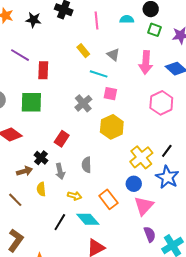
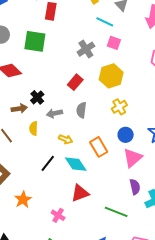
red rectangle: (62, 139) -> (75, 82), moved
yellow cross: (141, 157) -> (119, 107), moved, size x0.7
gray arrow: (60, 171) -> (54, 113), turned 84

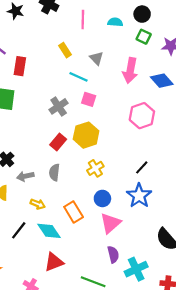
red rectangle: (75, 82) -> (58, 142), moved

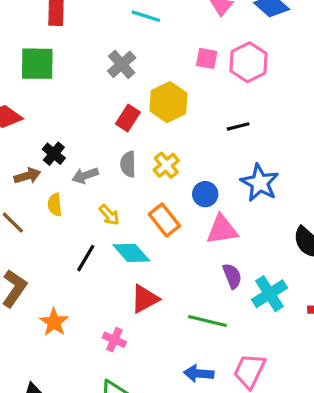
pink square: (89, 99) -> (207, 58), moved
black line: (142, 167) -> (238, 126), moved, turned 40
yellow cross: (95, 168) -> (166, 165), moved
yellow arrow: (38, 204) -> (109, 215), turned 32
pink triangle: (110, 223) -> (222, 230), turned 40

